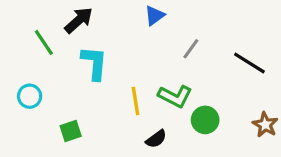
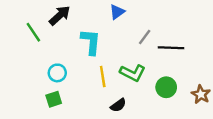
cyan L-shape: (94, 63) -> (91, 42), moved
black line: (249, 63) -> (171, 48), moved, turned -30
cyan circle: (30, 96) -> (57, 73), moved
green circle: (205, 120) -> (166, 87), moved

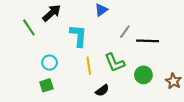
green L-shape: (133, 73) -> (115, 63), turned 40

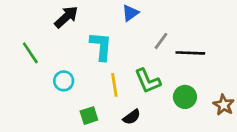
green line: (29, 27) -> (30, 53), moved
green square: (46, 85) -> (89, 116), moved

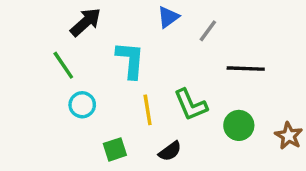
gray line: (161, 41) -> (208, 31), moved
green line: (30, 53) -> (63, 65), moved

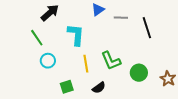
gray line: (208, 31) -> (121, 18), turned 56
black line: (246, 69) -> (147, 28), moved, turned 70

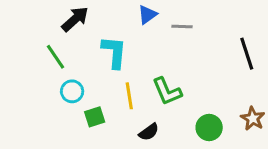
black line: (147, 28) -> (247, 54), moved
green circle: (139, 73) -> (209, 128), moved
green square: (67, 87) -> (95, 117), moved

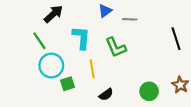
cyan circle: (72, 91) -> (51, 66), size x1.5
green L-shape: (167, 91) -> (116, 47), moved

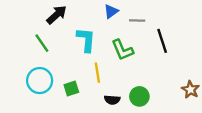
black line: (176, 39) -> (162, 41), moved
cyan circle: (51, 66) -> (40, 81), moved
green circle: (149, 91) -> (139, 96), moved
black semicircle: (106, 95) -> (112, 100), turned 40

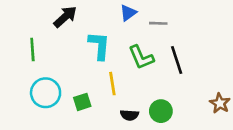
black line: (162, 41) -> (177, 60), moved
green line: (42, 43) -> (32, 50), moved, turned 30

